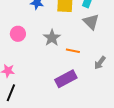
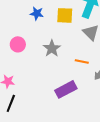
orange line: (73, 51) -> (82, 61), moved

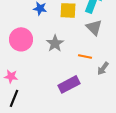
pink circle: (18, 44) -> (21, 39), size x1.5

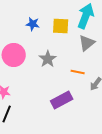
gray triangle: (94, 27) -> (87, 43), turned 36

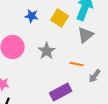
yellow square: (61, 26) -> (60, 18), turned 30

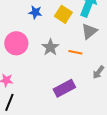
orange line: (77, 64) -> (75, 52), moved

